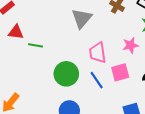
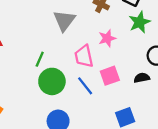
green line: (36, 45) -> (40, 59), moved, turned -72
pink star: (131, 45) -> (107, 38), moved

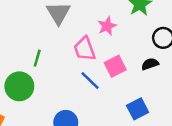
green circle: (52, 81) -> (19, 86), moved

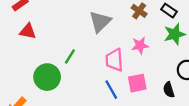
black semicircle: (150, 64) -> (169, 90), turned -105

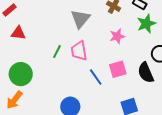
pink trapezoid: (114, 60) -> (79, 51), moved
green circle: (47, 77) -> (21, 74), moved
black semicircle: (169, 90) -> (146, 73), size x1.5

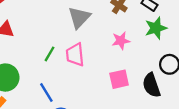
blue line: (96, 77) -> (46, 92), moved

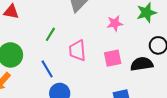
pink trapezoid: (75, 55) -> (77, 51), moved
black semicircle: (151, 85) -> (142, 64), turned 100

